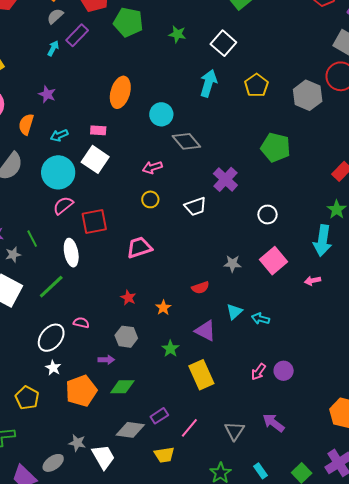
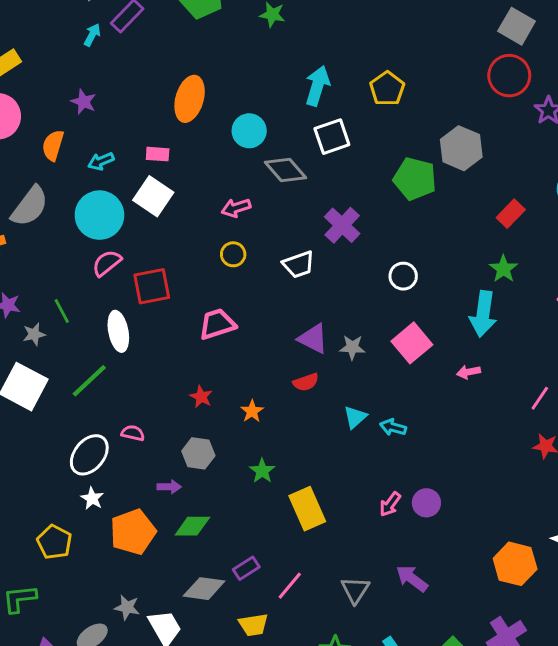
white square: (223, 43) -> (332, 137), moved, turned 30
gray hexagon: (308, 95) -> (461, 148), moved
purple triangle: (205, 331) -> (313, 339), moved

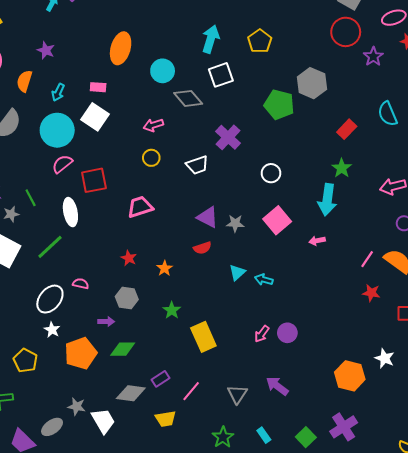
cyan arrow: (101, 161) -> (58, 92), turned -42

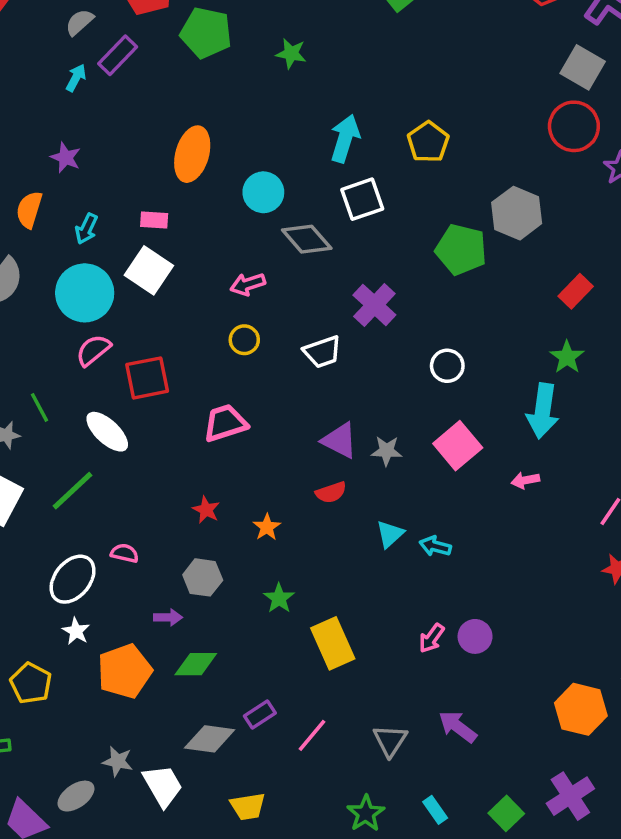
white ellipse: (70, 212) -> (107, 432), turned -36
yellow trapezoid: (166, 419) -> (248, 806), moved

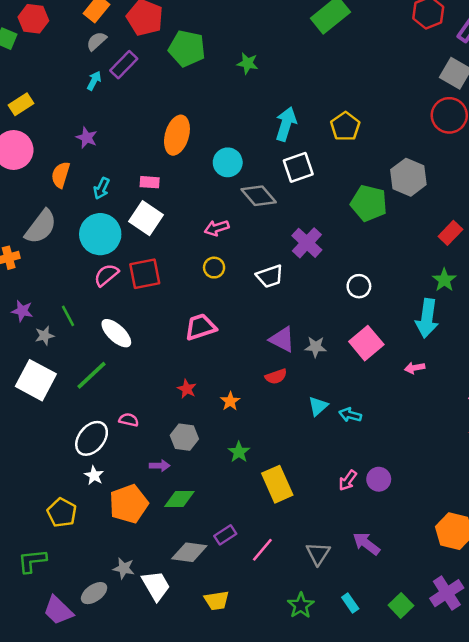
red square: (147, 378) -> (145, 274), moved

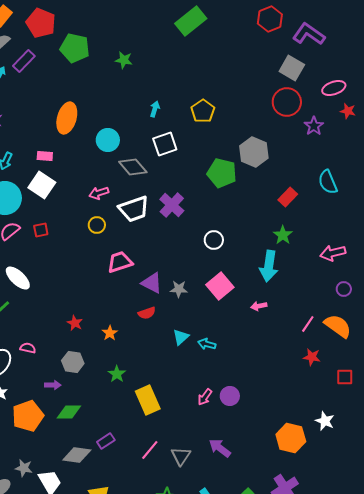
cyan arrow: (286, 124) -> (155, 109), size x0.6
red square: (145, 274) -> (41, 230), size x0.6
white trapezoid: (270, 276) -> (134, 209), moved, size x1.4
pink trapezoid: (200, 327) -> (120, 262), moved
pink line: (262, 550) -> (150, 450), moved

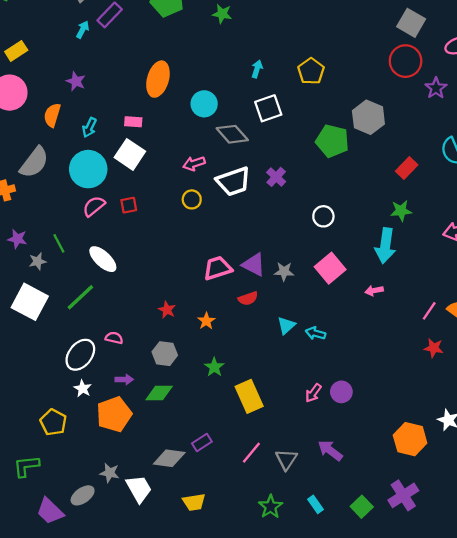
purple cross: (172, 205) -> (276, 177), size x0.7
green star: (283, 235) -> (401, 211), turned 30
pink trapezoid: (120, 262) -> (218, 268), moved
purple arrow: (53, 385) -> (124, 379), moved
green diamond: (69, 412) -> (159, 393), moved

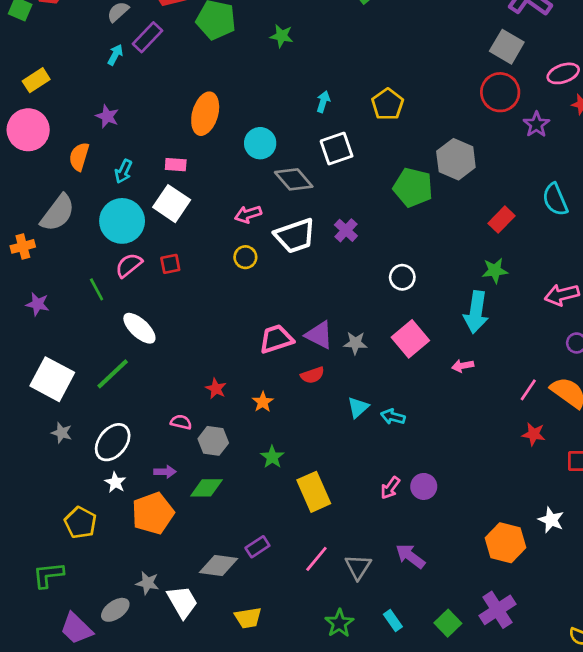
green line: (59, 243) -> (97, 289), moved
gray star: (38, 261) -> (62, 433), moved, turned 30
pink semicircle: (114, 338) -> (181, 422), moved

